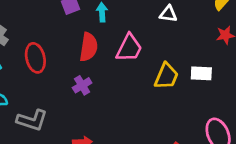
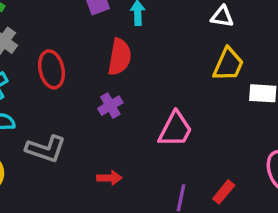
pink trapezoid: (129, 48) -> (175, 129), moved
yellow trapezoid: (166, 76) -> (228, 64), moved

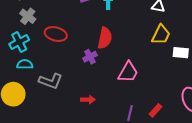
red semicircle: (120, 57) -> (105, 38), moved
red ellipse: (51, 69) -> (56, 34), turned -65

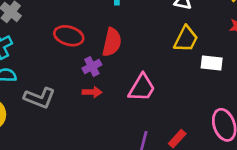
red ellipse: (56, 34) -> (69, 36), moved
red arrow: (88, 100) -> (92, 92), moved

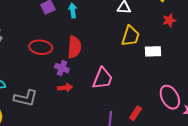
purple cross: (92, 67) -> (62, 68), turned -32

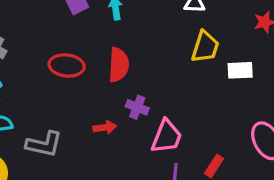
purple cross: (62, 68) -> (137, 107), moved
pink trapezoid: (103, 78) -> (167, 137), moved

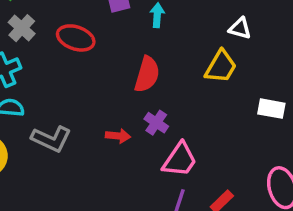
yellow trapezoid: (205, 47) -> (221, 67), moved
red ellipse: (67, 65) -> (76, 38), moved

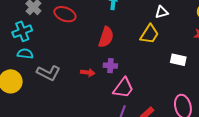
white triangle: (240, 28) -> (162, 12), turned -32
purple cross: (156, 123) -> (110, 66), turned -32

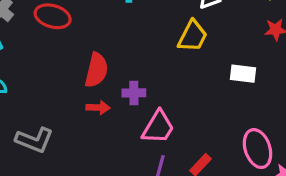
red semicircle: (106, 37) -> (96, 70), moved
gray L-shape: (48, 73) -> (34, 140), moved

